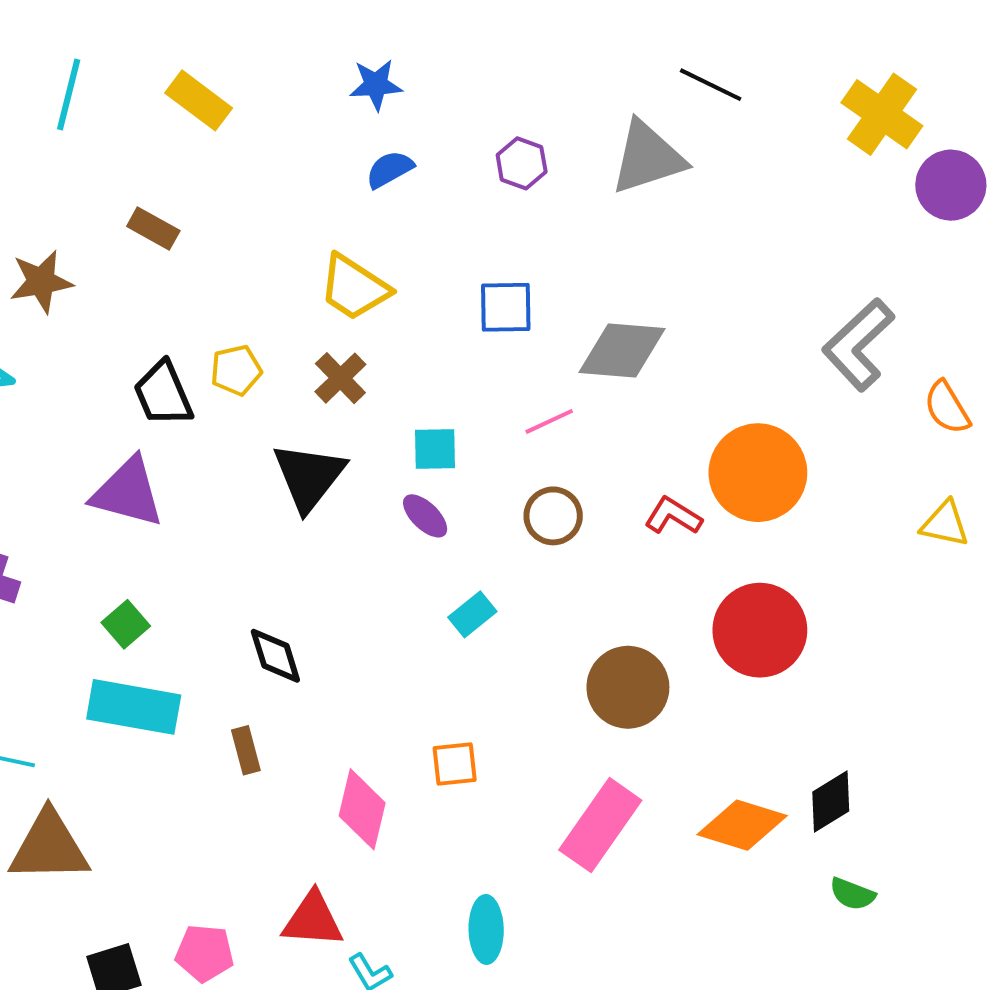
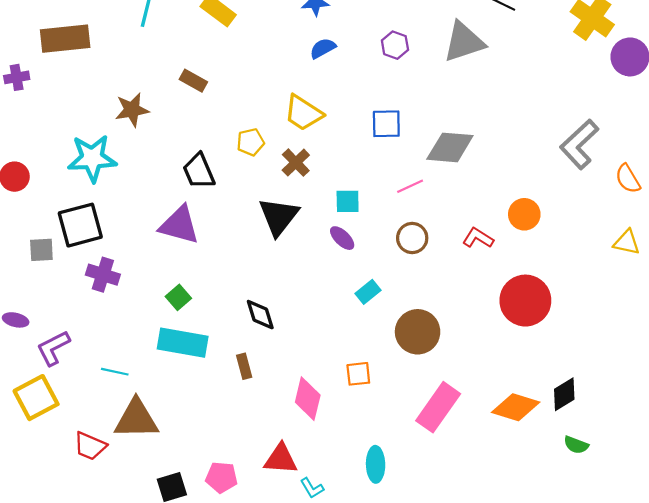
yellow pentagon: (236, 370) -> (251, 142), moved
orange circle: (758, 473) -> (524, 214), size x0.6
brown circle: (628, 687) -> (418, 332), moved

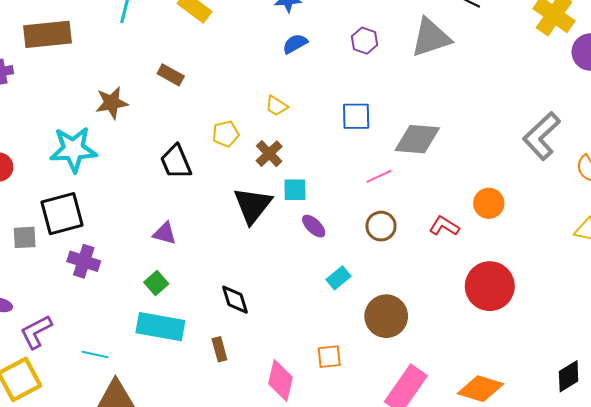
yellow trapezoid: (303, 113) -> (276, 106), size x0.6
cyan square: (348, 201) -> (295, 190), moved
purple triangle: (179, 225) -> (165, 233), moved, size x0.6
black diamond: (564, 394) -> (569, 376), moved

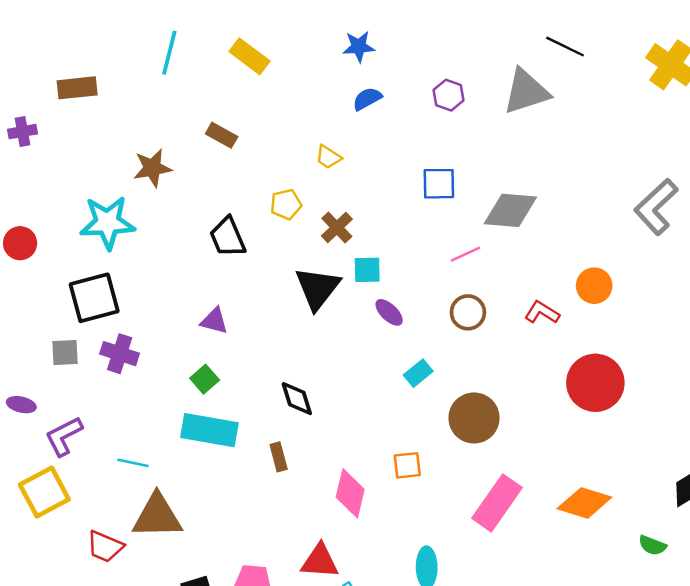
brown rectangle: (47, 34) -> (77, 88), size x0.7
yellow trapezoid: (276, 106) -> (328, 157), moved
gray square: (25, 237) -> (65, 352), moved

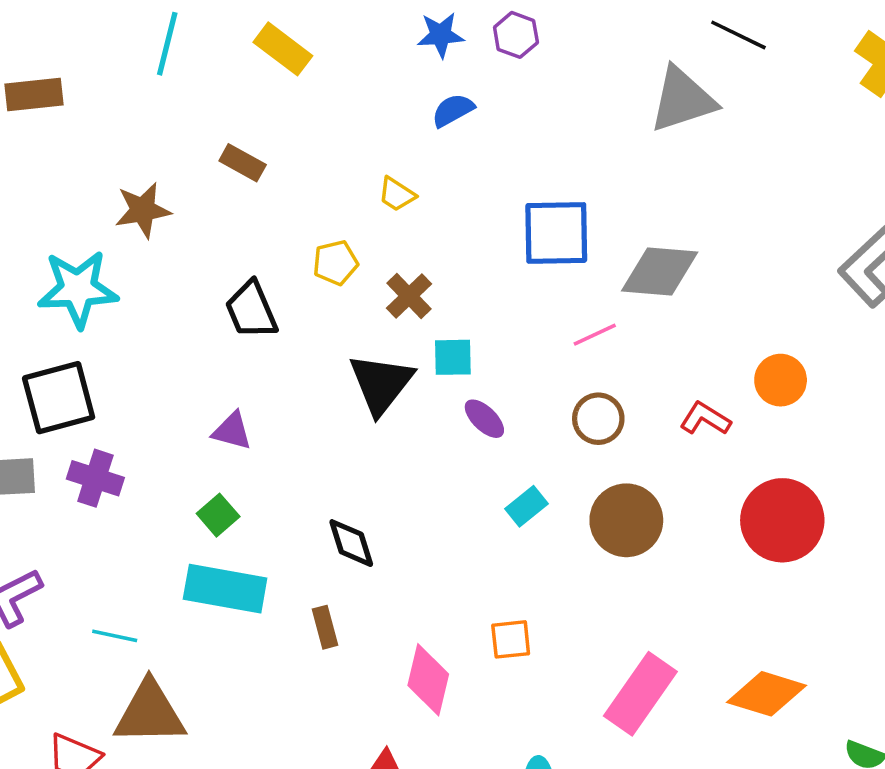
purple hexagon: (449, 95) -> (516, 35), moved
blue square: (439, 184) -> (556, 233), size x1.4
brown circle: (474, 418) -> (626, 520), moved

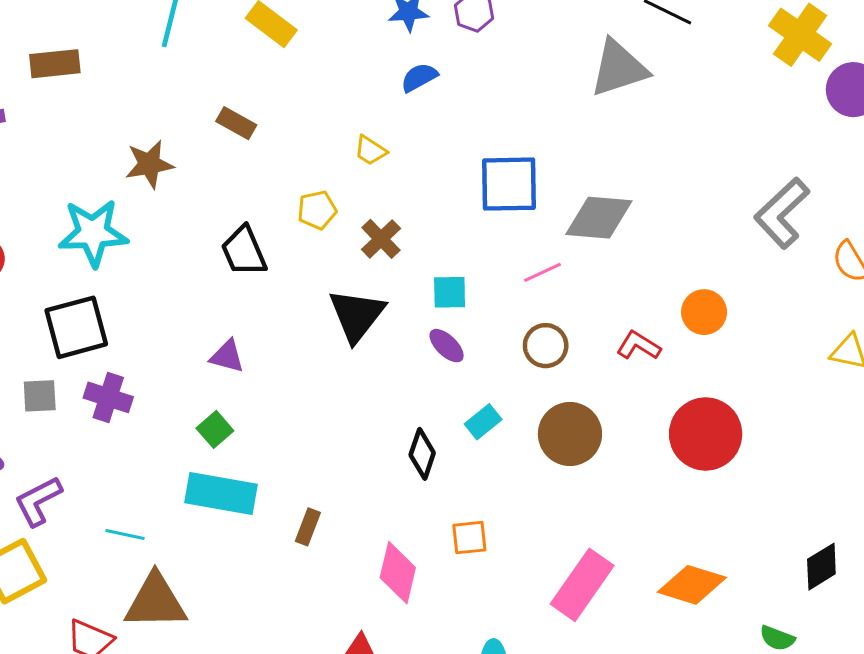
cyan square: (453, 357) -> (450, 292), moved
black diamond: (351, 543) -> (422, 454), moved, turned 36
brown rectangle: (325, 627) -> (308, 527), turned 36

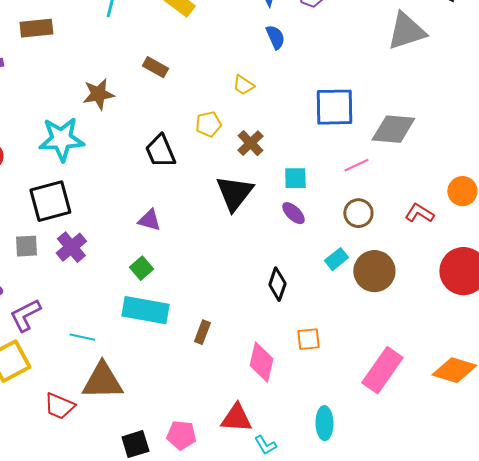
blue semicircle: (419, 77) -> (275, 37), turned 95
purple cross: (108, 397) -> (71, 247), turned 32
cyan rectangle: (483, 422) -> (336, 259), moved

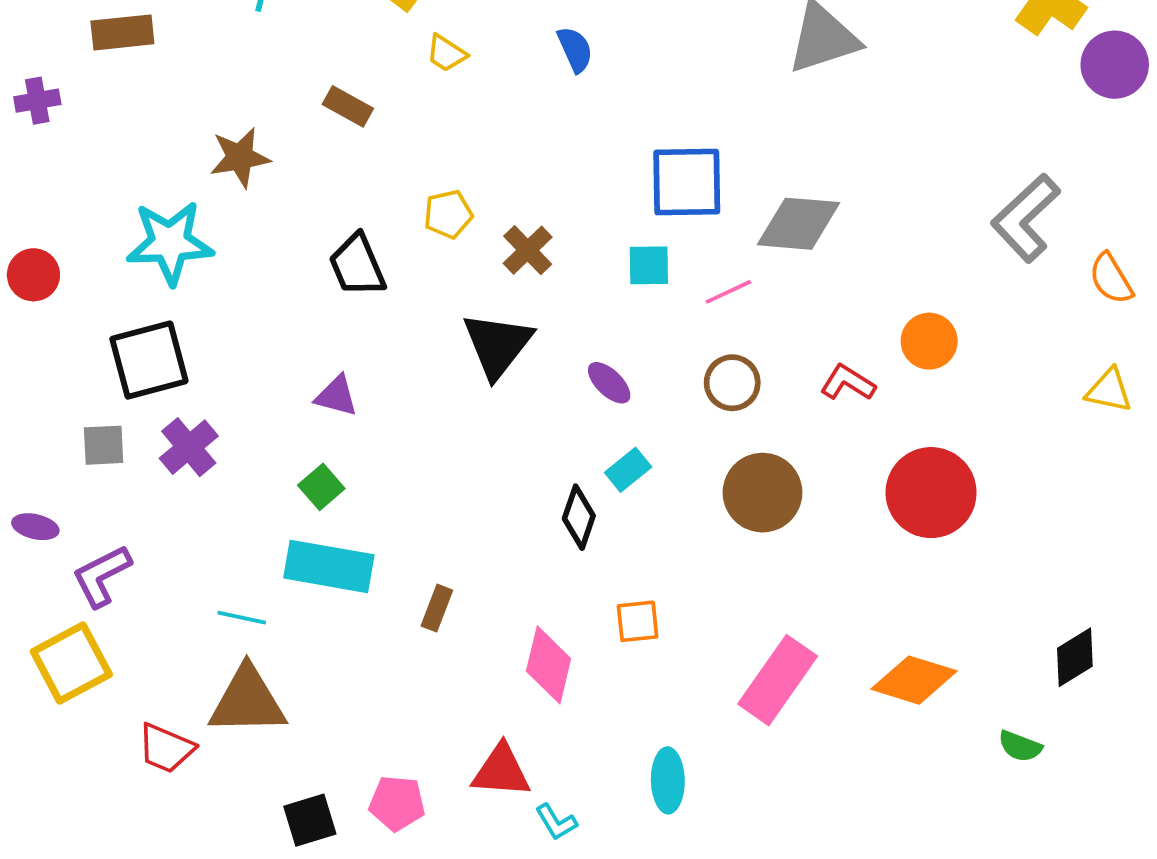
yellow trapezoid: (243, 85) -> (446, 53), moved
cyan square: (295, 178) -> (649, 265), moved
cyan rectangle: (336, 259) -> (628, 470), moved
cyan line: (82, 337) -> (242, 618), moved

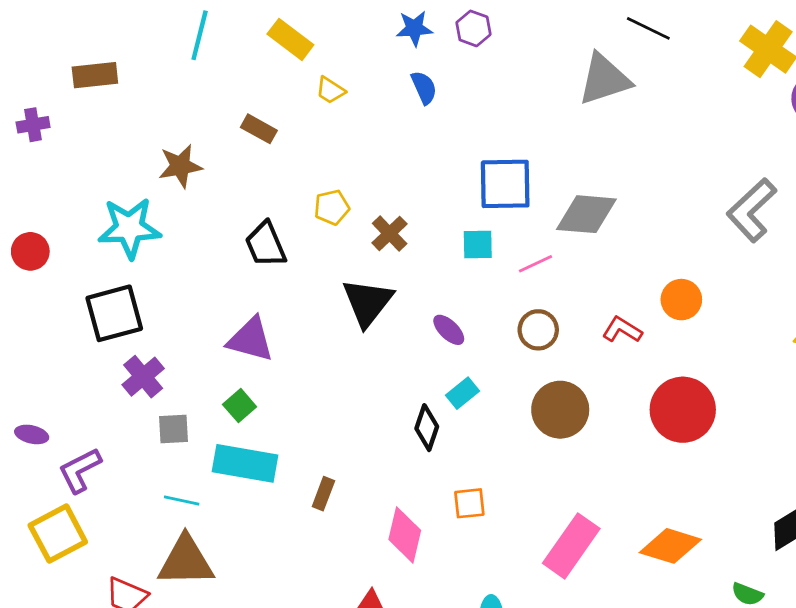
purple triangle: (336, 396) -> (251, 339), size x1.5
gray square: (104, 445) -> (173, 429), moved

